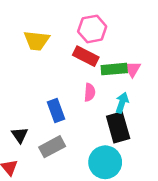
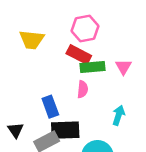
green rectangle: (114, 69) -> (92, 67), moved
cyan arrow: (122, 103) -> (119, 115), moved
black rectangle: (118, 127) -> (65, 130), moved, turned -76

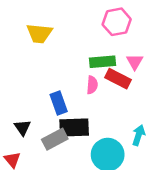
pink hexagon: (85, 29) -> (117, 22), moved
red rectangle: (79, 55) -> (118, 79), moved
cyan arrow: (119, 115) -> (139, 135), moved

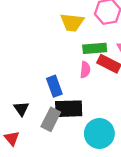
yellow trapezoid: (39, 33) -> (72, 22), moved
gray rectangle: (55, 139) -> (51, 119), turned -35

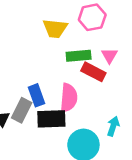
pink semicircle: (85, 70) -> (69, 98), moved, size x1.6
gray rectangle: (51, 119) -> (22, 110), moved

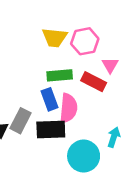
pink hexagon: (92, 17) -> (85, 41), moved
green rectangle: (79, 56) -> (60, 75), moved
blue rectangle: (36, 95) -> (50, 99), moved

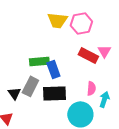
pink triangle: (110, 65) -> (104, 51), moved
green rectangle: (60, 75) -> (39, 61), moved
pink semicircle: (68, 108) -> (91, 88), moved, size x0.6

